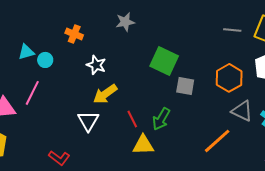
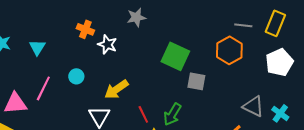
cyan triangle: (26, 52) -> (37, 47), turned -42
cyan circle: (45, 60) -> (76, 76), moved
white star: (96, 65) -> (107, 44), moved
orange hexagon: (229, 78) -> (229, 50), moved

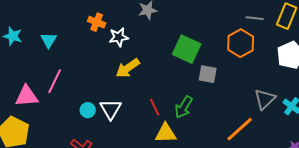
white star: (107, 44) -> (119, 37), turned -30
cyan circle: (76, 76) -> (88, 110), moved
yellow arrow: (116, 89) -> (128, 68), moved
gray triangle: (253, 106) -> (265, 99), turned 50

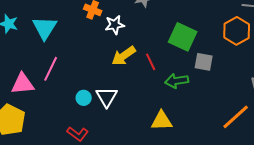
cyan triangle: (49, 40) -> (45, 28), size x1.5
red line: (155, 107) -> (151, 62), moved
green arrow: (184, 107) -> (177, 81), moved, turned 50

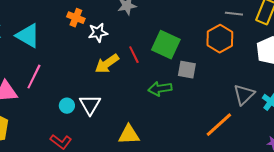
cyan triangle: (45, 28) -> (28, 36), turned -32
red line: (151, 62) -> (134, 55), moved
yellow triangle: (162, 121) -> (129, 135), moved

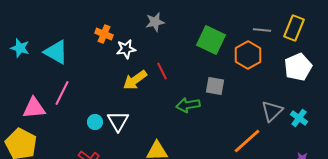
green square: (166, 45) -> (211, 40), moved

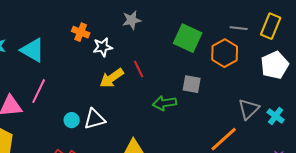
white triangle: (118, 121) -> (95, 119), turned 45

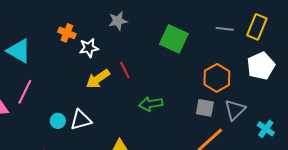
orange hexagon: (225, 53) -> (217, 78), moved
gray square: (192, 84) -> (205, 108), moved
cyan cross: (276, 116) -> (266, 129), moved

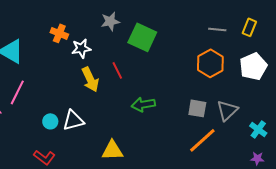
yellow rectangle: (257, 27) -> (249, 27), size x0.7
green square: (174, 39) -> (142, 37), moved
orange hexagon: (217, 78) -> (210, 63), moved
yellow arrow: (98, 79) -> (90, 79), turned -80

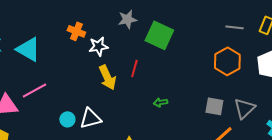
red line: (117, 70) -> (134, 68), turned 42
pink line: (17, 92) -> (34, 90), turned 35
green arrow: (143, 104) -> (160, 102), size x0.6

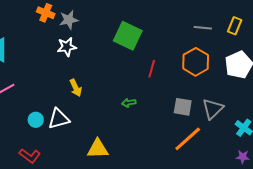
gray star: (127, 19) -> (69, 20), moved
orange cross: (76, 31) -> (46, 13), moved
red line: (134, 68) -> (152, 69), moved
yellow arrow: (107, 77) -> (76, 88), moved, size x0.7

